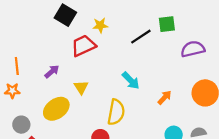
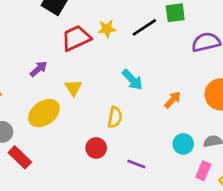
yellow star: (100, 25) -> (107, 29), moved
yellow semicircle: (116, 112) -> (115, 117), size x0.7

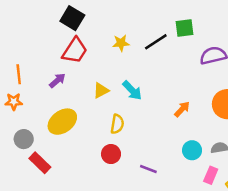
red trapezoid: (76, 38) -> (75, 51), moved, turned 148
cyan arrow: (132, 80) -> (132, 90), moved
yellow triangle: (73, 88) -> (101, 90), moved, turned 35
yellow semicircle: (115, 117) -> (117, 124), moved

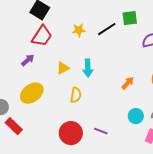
cyan arrow: (132, 90) -> (88, 68), turned 42
red circle: (111, 154) -> (71, 133), moved, size x1.5

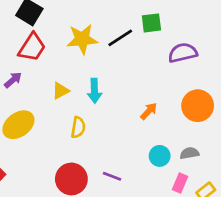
yellow star: (79, 30) -> (82, 39), size x1.6

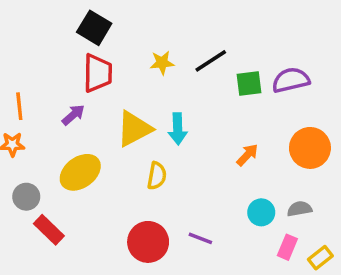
green square: (151, 23) -> (249, 84), moved
yellow star: (82, 39) -> (162, 63), size x0.6
red trapezoid: (32, 47) -> (98, 73), turned -32
yellow triangle: (61, 91) -> (134, 129), size x1.6

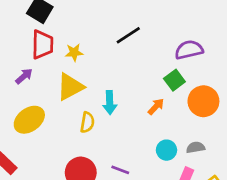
yellow star: (162, 63) -> (74, 52), moved
green square: (249, 84) -> (174, 80), moved, turned -30
cyan arrow: (178, 129) -> (110, 103), moved

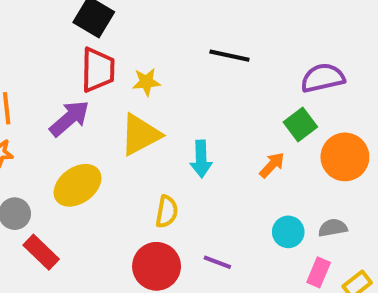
black line: (128, 35) -> (229, 56), turned 45
purple arrow: (24, 76) -> (69, 118), size x1.5
yellow semicircle: (87, 122) -> (167, 212), moved

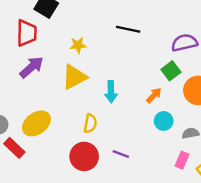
red trapezoid: (98, 70) -> (27, 33), moved
yellow ellipse: (78, 185) -> (36, 123), moved
cyan circle: (288, 232) -> (164, 121), moved

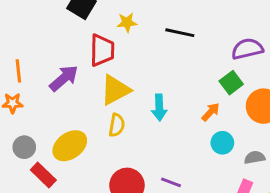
red trapezoid: (27, 33) -> (102, 50), moved
yellow star: (78, 45) -> (127, 22), moved
yellow semicircle: (90, 123) -> (117, 125), moved

